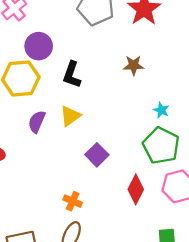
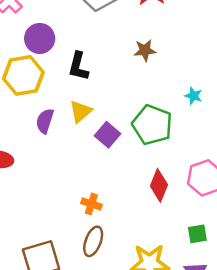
cyan star: (161, 110) -> (193, 96), moved
green pentagon: (161, 146) -> (152, 125), moved
purple square: (97, 155) -> (107, 135), moved

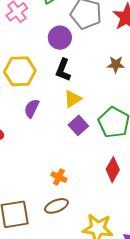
purple circle: (40, 38) -> (60, 38), moved
yellow triangle: (81, 111) -> (73, 99), moved
brown ellipse: (93, 241) -> (56, 206), turned 40

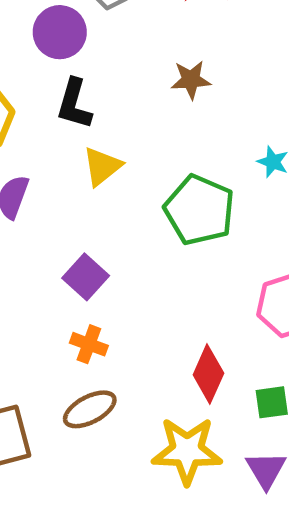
purple square: (78, 125) -> (86, 277), moved
red diamond: (113, 170) -> (208, 374), moved

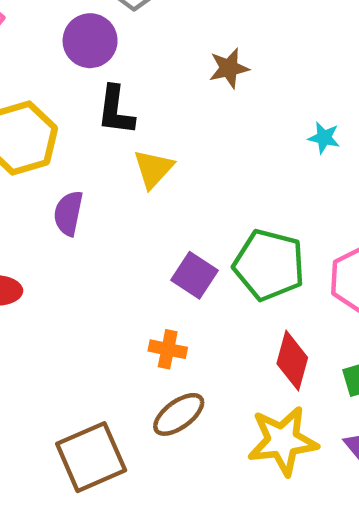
green pentagon: (199, 210) -> (269, 265), moved
purple square: (86, 277) -> (195, 275), moved

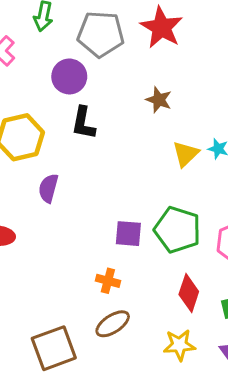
brown star: (229, 68) -> (159, 100), turned 30
yellow triangle: (153, 169) -> (186, 154), moved
purple square: (195, 275) -> (128, 234), turned -32
yellow star: (283, 441) -> (179, 345), size x0.7

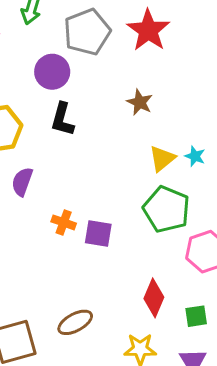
gray pentagon: (101, 34) -> (87, 32), turned -30
green pentagon: (177, 230) -> (166, 209), moved
orange cross: (108, 281) -> (64, 222), moved

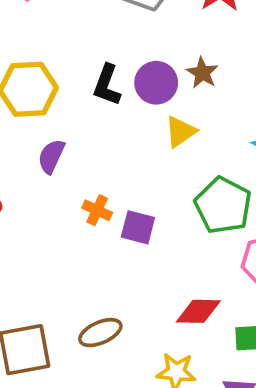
purple circle: (52, 72) -> (156, 83), moved
yellow triangle: (162, 159) -> (180, 132), moved
red diamond: (154, 298) -> (198, 311), turned 63

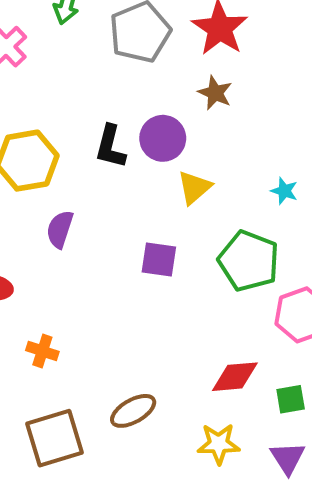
brown star: (202, 73) -> (215, 93), moved
orange cross: (97, 210) -> (42, 351), moved
purple square: (138, 227) -> (159, 259), moved

